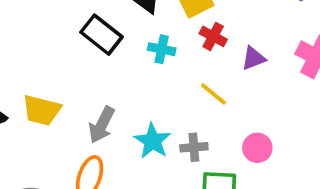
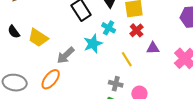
cyan star: (152, 141) -> (93, 44), moved
gray cross: (194, 147) -> (116, 84), moved

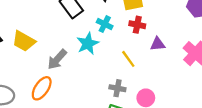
red cross: (137, 30) -> (137, 25), turned -32

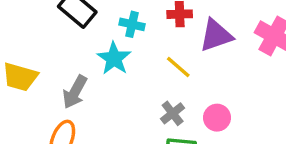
purple triangle: (158, 44) -> (216, 35), size x1.5
gray cross: (117, 88) -> (173, 113), turned -35

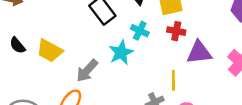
yellow line: (178, 67) -> (173, 80), moved, turned 36

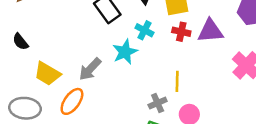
yellow trapezoid: (50, 51) -> (47, 74), moved
purple triangle: (199, 52) -> (210, 31), moved

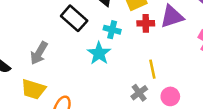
gray arrow: (90, 69) -> (39, 53), moved

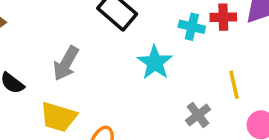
cyan cross: (112, 30) -> (192, 27), moved
gray cross: (139, 93) -> (198, 115), moved

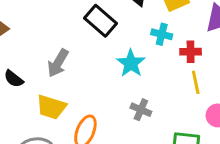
red cross: (223, 17) -> (191, 52), moved
gray cross: (198, 115) -> (141, 110), moved, turned -30

